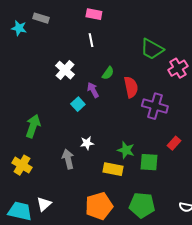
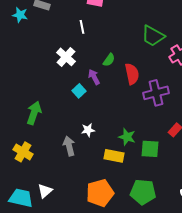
white line: (91, 40) -> (82, 27), moved
purple cross: (155, 106) -> (156, 93), turned -30

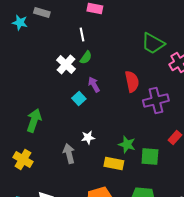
green semicircle: (109, 60) -> (86, 58), moved

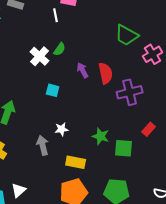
white line: (82, 34) -> (56, 15), moved
purple arrow: (94, 84) -> (83, 70), moved
cyan square: (79, 98) -> (53, 90), turned -32
yellow rectangle: (114, 164) -> (76, 162), moved

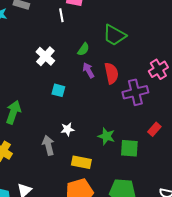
green trapezoid: (127, 35) -> (114, 35), moved
green semicircle: (60, 49) -> (83, 49), moved
pink cross: (153, 54) -> (158, 69), moved

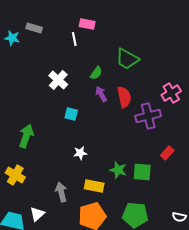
green star: (106, 136) -> (118, 170), moved
gray arrow: (48, 145) -> (61, 192), moved

